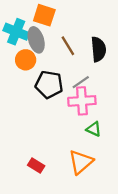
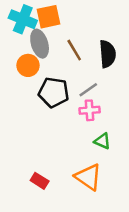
orange square: (44, 15) -> (49, 17), turned -30
cyan cross: (16, 32) -> (23, 19), moved
pink cross: (82, 101) -> (90, 110), size x0.7
orange triangle: (81, 162) -> (88, 177), turned -44

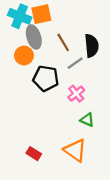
gray line: (88, 90) -> (75, 63), moved
pink cross: (90, 110) -> (76, 94), turned -35

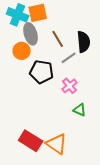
orange triangle: (75, 150) -> (57, 144), moved
red rectangle: (34, 154) -> (31, 141), size x1.6

